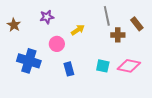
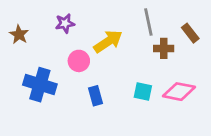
yellow arrow: (78, 30) -> (108, 41), size x1.5

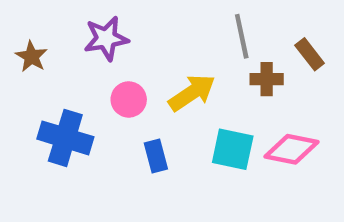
purple star: (65, 23) -> (106, 38), size x1.4
yellow arrow: (108, 41) -> (192, 93), moved
cyan square: (143, 92) -> (233, 149), size x1.4

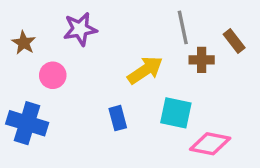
pink circle: (129, 99) -> (53, 75), moved
blue cross: (65, 138) -> (27, 123), moved
pink diamond: (291, 149) -> (210, 144), moved

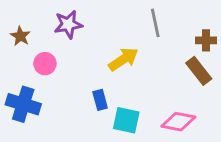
brown rectangle: (234, 41) -> (199, 71), moved, size x1.4
brown cross: (202, 60) -> (206, 40), moved
cyan square: (176, 113) -> (126, 120), moved

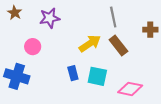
brown star: (20, 36) -> (15, 13), moved
brown rectangle: (199, 71) -> (118, 46), moved
cyan square: (126, 120) -> (97, 76), moved

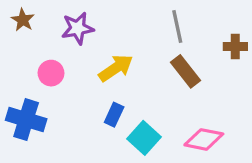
yellow arrow: (90, 43) -> (116, 68), moved
blue rectangle: (73, 73) -> (114, 115), turned 40
cyan square: (97, 76) -> (144, 138), moved, turned 30

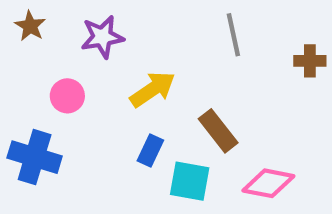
brown rectangle: (186, 71) -> (218, 131), moved
cyan square: (144, 138) -> (190, 181), turned -32

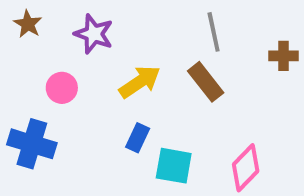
purple star: (102, 37) -> (94, 34), turned 30
brown rectangle: (218, 131) -> (206, 82), moved
pink diamond: (268, 183) -> (246, 168), turned -57

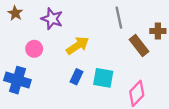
brown rectangle: (206, 82) -> (139, 45), moved
cyan square: (174, 166) -> (103, 78), moved

